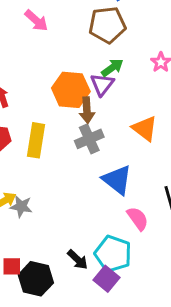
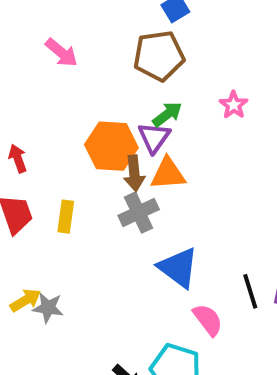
orange triangle: (145, 128) -> (168, 174), moved, turned -40
yellow rectangle: (36, 140) -> (66, 217), size x0.7

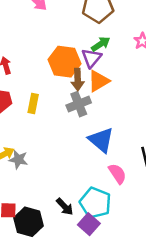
orange triangle: (168, 174) -> (99, 81), turned -30

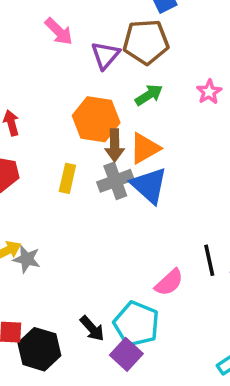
purple triangle: (91, 58) -> (105, 55), moved
yellow rectangle: (33, 104) -> (67, 178), moved
blue triangle: (101, 140) -> (149, 185), moved
pink semicircle: (117, 174) -> (169, 282), turned 80

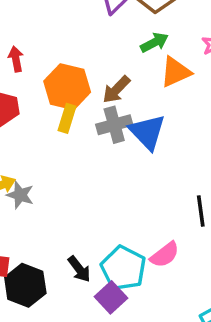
orange hexagon: (96, 119) -> (67, 87), moved
brown arrow: (115, 145) -> (116, 90), turned 40
orange triangle: (145, 148) -> (176, 72), moved
pink semicircle: (169, 282) -> (165, 255), moved

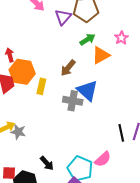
orange hexagon: (67, 87) -> (22, 72), moved
gray cross: (114, 125) -> (73, 101), moved, turned 30
black arrow: (79, 269) -> (47, 163), moved

